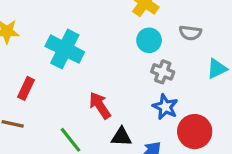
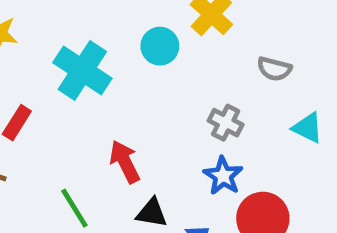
cyan circle: (149, 40) -> (160, 46), moved
cyan triangle: (217, 69) -> (308, 128), turned 45

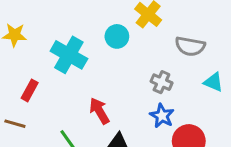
gray semicircle: (274, 69) -> (190, 46), size x1.4

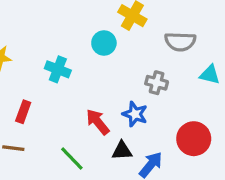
cyan cross: (69, 55) -> (58, 69), size x0.7
blue star: (162, 116) -> (135, 114), moved

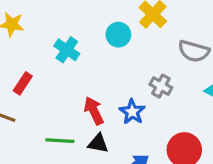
black triangle: (122, 151) -> (98, 143), moved
green line: (72, 158) -> (60, 141), turned -56

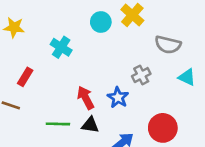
cyan circle: (118, 35) -> (101, 22), moved
gray cross: (161, 86) -> (141, 75), turned 36

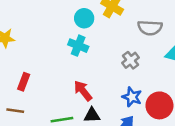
cyan cross: (61, 47) -> (78, 46), moved
blue star: (118, 97) -> (132, 97), moved

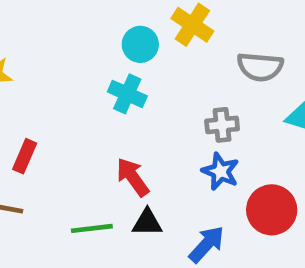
gray cross: (131, 60) -> (222, 125), turned 30
blue star: (132, 97) -> (220, 171), moved

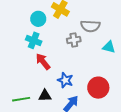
gray cross: (222, 125) -> (74, 40), moved
blue star: (220, 171) -> (65, 80), moved
red arrow: (133, 177) -> (43, 62), moved

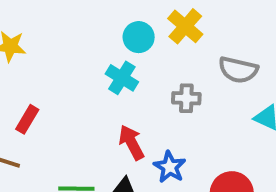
gray cross: (74, 40) -> (186, 98), moved
red arrow: (43, 62) -> (131, 142), moved

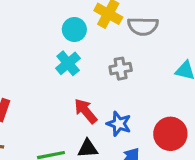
gray semicircle: (238, 70) -> (143, 26), moved
cyan cross: (122, 78) -> (68, 63), turned 30

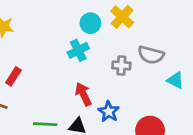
gray semicircle: (143, 26) -> (151, 55), moved

